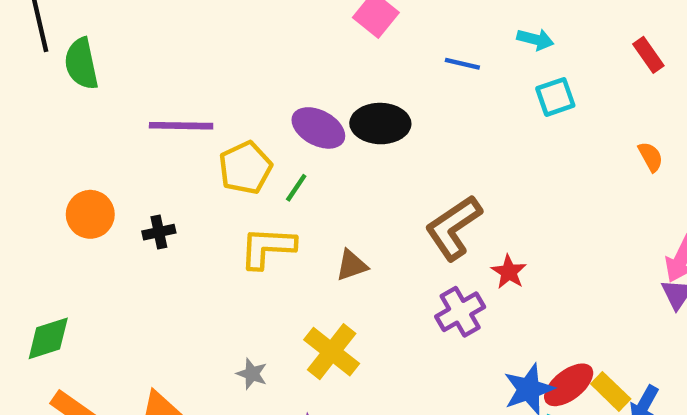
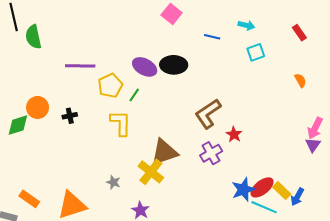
yellow L-shape: (267, 248) -> (121, 123), turned 88
brown triangle: (352, 265) -> (164, 152), moved, size x1.8
green diamond: (48, 338) -> (18, 125), moved

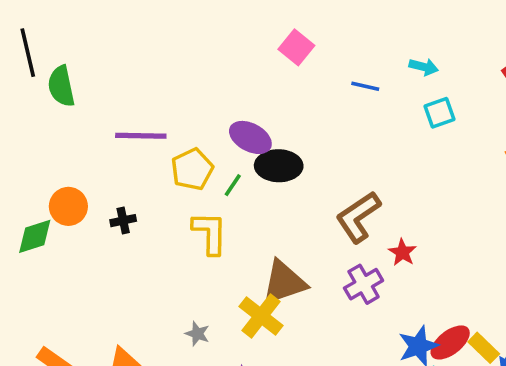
black ellipse: (174, 65) -> (279, 166), moved

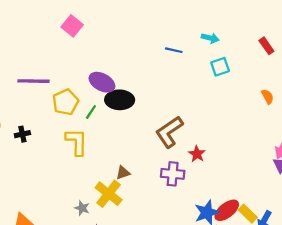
pink square: (296, 47) -> (72, 26), moved
brown triangle: (284, 282) -> (123, 173), size x0.5
purple cross: (364, 284) -> (173, 174), turned 35
gray star: (197, 334) -> (82, 208), moved

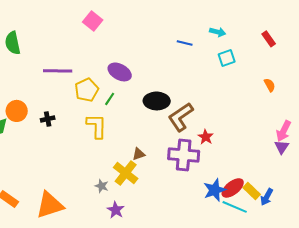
black ellipse: (120, 100) -> (157, 101), moved
purple cross: (173, 174) -> (184, 155), size x1.4

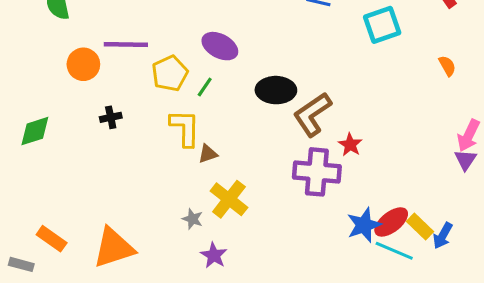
cyan square: (227, 58) -> (382, 25), size x1.4
orange circle: (17, 111) -> (83, 64), moved
brown triangle: (139, 154) -> (208, 154), moved

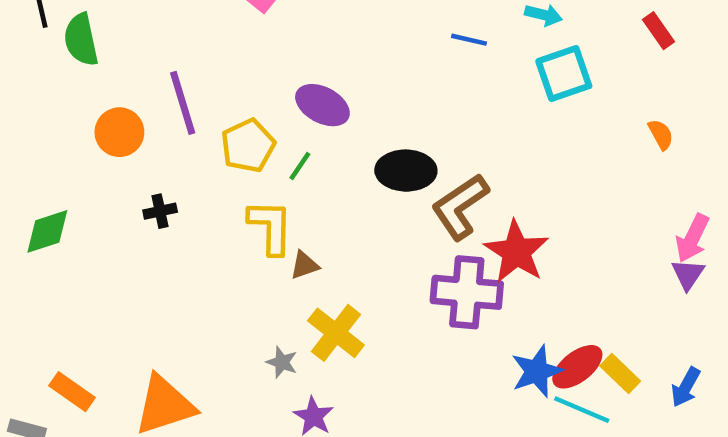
purple line: (126, 45) -> (183, 103), turned 72
red star: (350, 145) -> (516, 252), size x1.8
blue arrow: (443, 236) -> (686, 387), moved

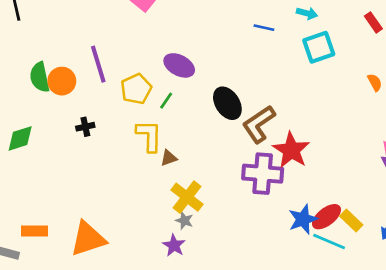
green semicircle: (81, 40) -> (40, 77), moved
black ellipse: (406, 171) -> (227, 103), turned 56
gray star: (282, 362) -> (184, 221), moved
orange rectangle: (72, 392) -> (34, 231), turned -35

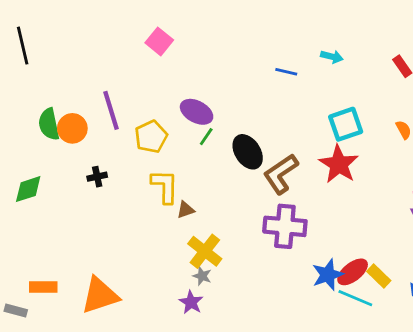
cyan square: (319, 47) -> (346, 124), moved
green line: (166, 101) -> (206, 137), moved
red star: (291, 150) -> (339, 164), moved

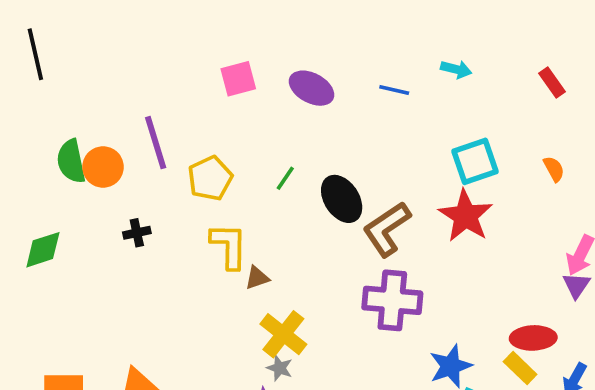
pink square: (159, 41) -> (238, 79), moved, turned 36
purple ellipse: (197, 112) -> (312, 88), moved
red ellipse: (353, 272) -> (533, 338), moved, turned 36

